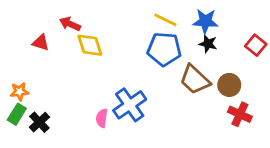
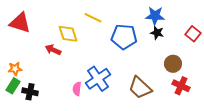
yellow line: (166, 20) -> (93, 18), moved
red arrow: (70, 24) -> (53, 50), moved
red triangle: (41, 42) -> (20, 23), moved, size x1.6
brown trapezoid: (195, 80) -> (140, 88), moved
black cross: (39, 122) -> (30, 92), turned -35

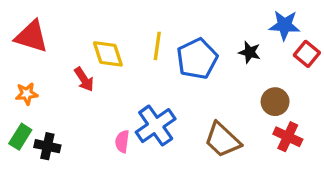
blue star: (155, 16) -> (285, 25), moved
yellow line: (93, 18) -> (157, 46), moved, turned 72
blue pentagon: (124, 37) -> (197, 59), turned -30
red arrow: (53, 50) -> (84, 79), turned -147
orange star: (15, 69) -> (27, 94), moved

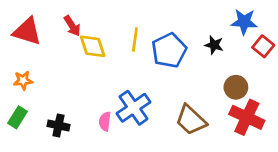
red arrow: (84, 79) -> (72, 26), moved
red cross: (288, 137) -> (247, 117), size x1.4
black cross: (47, 146) -> (58, 125), moved

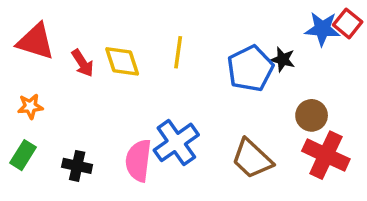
red arrow: (72, 26) -> (83, 63), moved
red square: (263, 46) -> (348, 23), moved
blue pentagon: (169, 50) -> (250, 69), moved
pink semicircle: (105, 121) -> (138, 160), size x1.6

